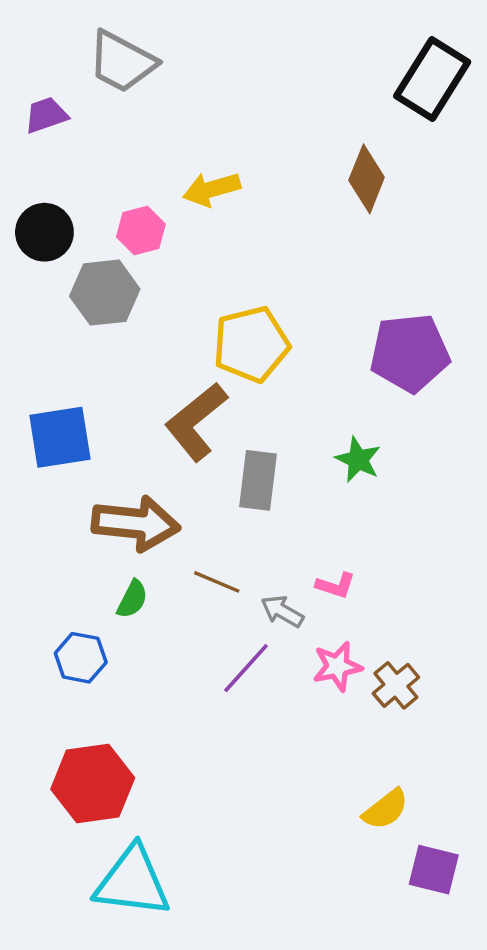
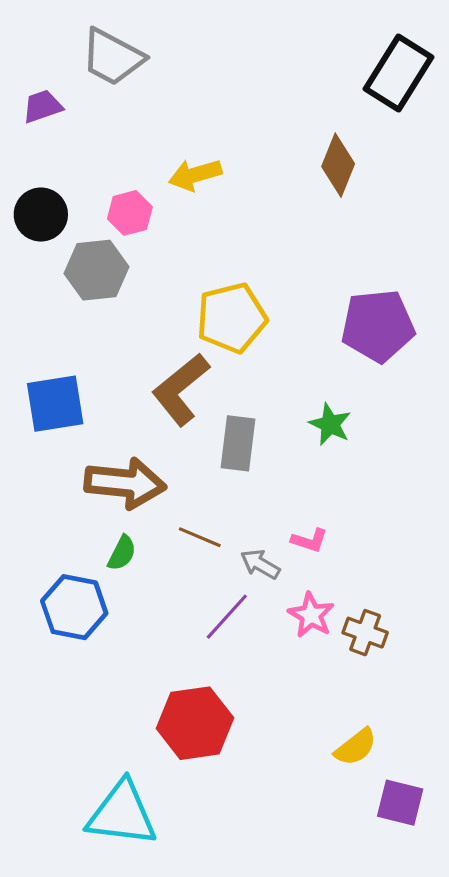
blue hexagon: (81, 658) -> (74, 607), size x1.4
pink star: (337, 666) -> (311, 615), turned -30
brown cross: (396, 685) -> (365, 633), turned -30
red hexagon: (93, 784) -> (195, 723), moved

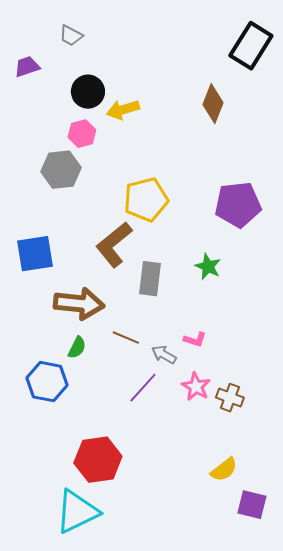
gray trapezoid: (112, 57) -> (71, 36), size x0.6
black circle: (41, 214) -> (88, 92), moved
red hexagon: (195, 723) -> (98, 460), moved
cyan triangle: (122, 814) -> (77, 512), turned -33

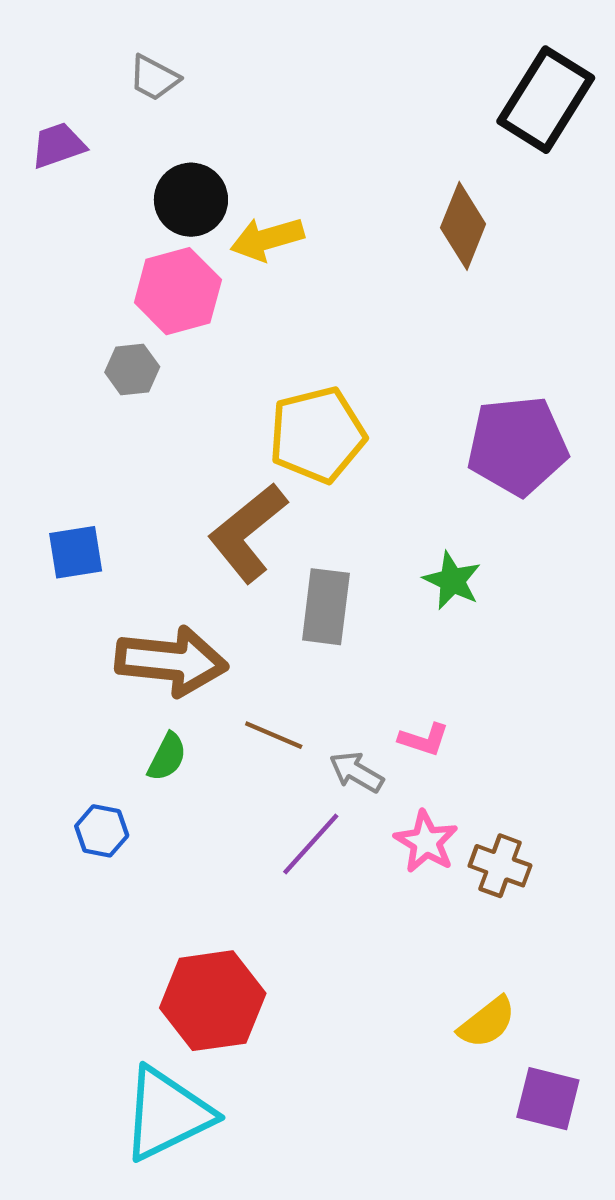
pink hexagon: (82, 134) -> (178, 291), size x1.4
gray hexagon: (61, 170) -> (132, 369), size x0.6
blue square: (35, 254) -> (76, 552), size x0.7
blue hexagon: (47, 382) -> (102, 831), size x0.6

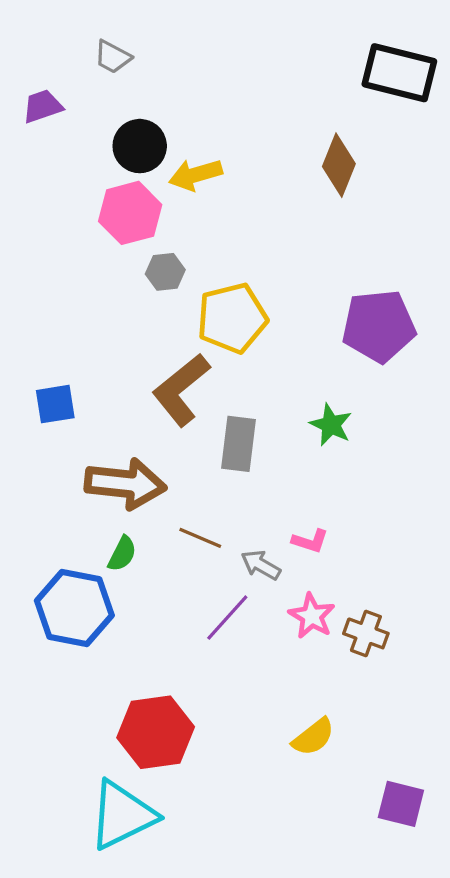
black rectangle: (546, 100) -> (399, 73), turned 72
gray hexagon: (132, 369) -> (165, 272), moved
blue hexagon: (102, 831) -> (74, 608), size x2.0
yellow semicircle: (487, 1022) -> (313, 737), moved

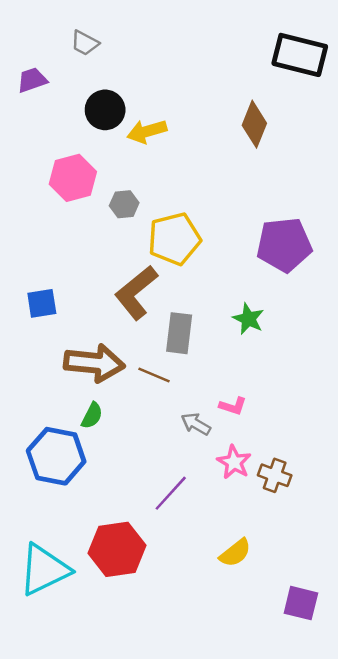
pink hexagon: (130, 213) -> (73, 178), moved
brown line: (200, 538) -> (154, 375), moved
purple line: (227, 618) -> (171, 493), moved
cyan triangle: (122, 815) -> (44, 570), moved

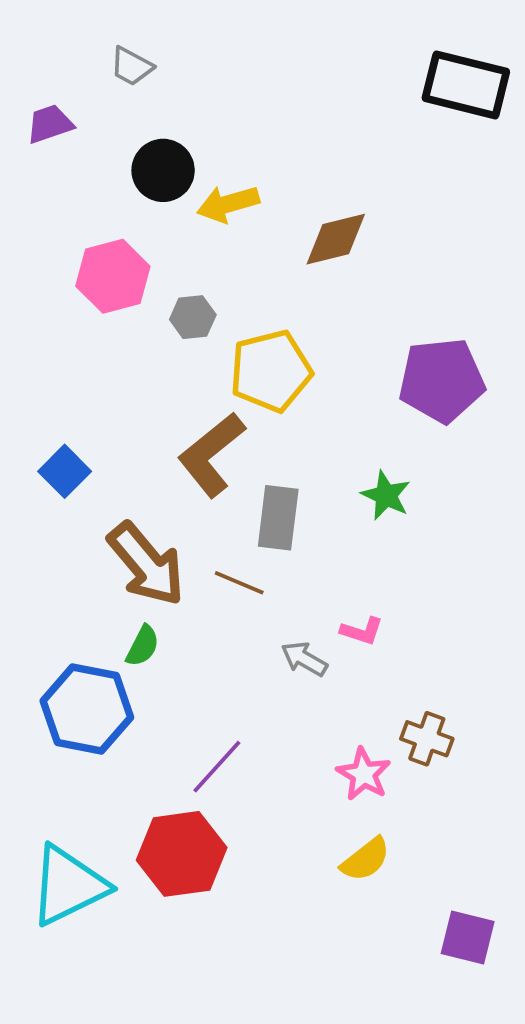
brown diamond: (254, 124) -> (336, 239), moved, turned 54
blue square: (42, 303) -> (65, 471), turned -36
brown arrow: (94, 363) -> (146, 564), turned 44
pink star: (234, 462) -> (364, 774), moved
purple line: (171, 493) -> (217, 767), moved

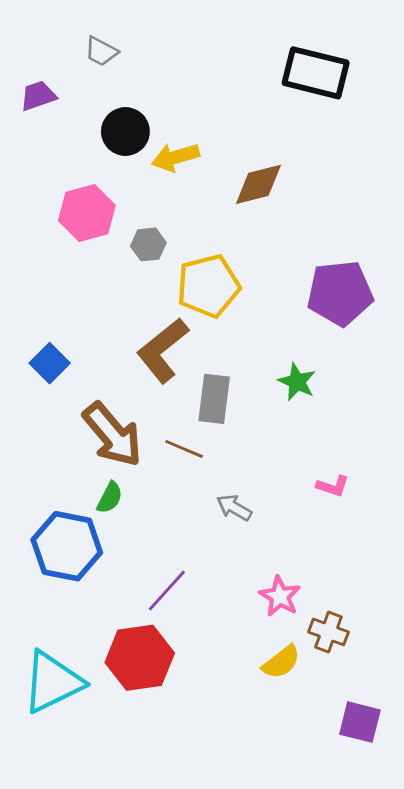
black rectangle: (466, 85) -> (316, 73), moved
pink L-shape: (362, 631) -> (333, 486), moved
brown cross: (427, 739) -> (328, 632), moved

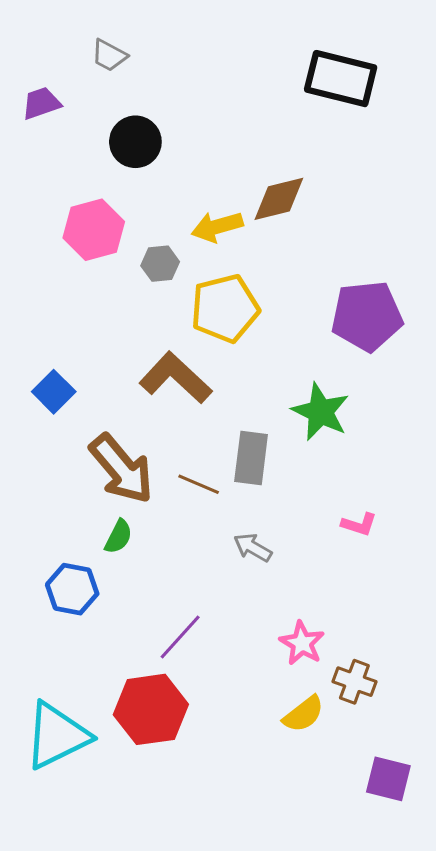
yellow arrow: (175, 157) -> (217, 227), moved
brown L-shape: (163, 350) -> (176, 378), turned 82
green star: (297, 382) -> (321, 412), size x1.4
gray rectangle: (214, 399) -> (251, 458), moved
blue hexagon: (67, 546) -> (72, 589), size x0.7

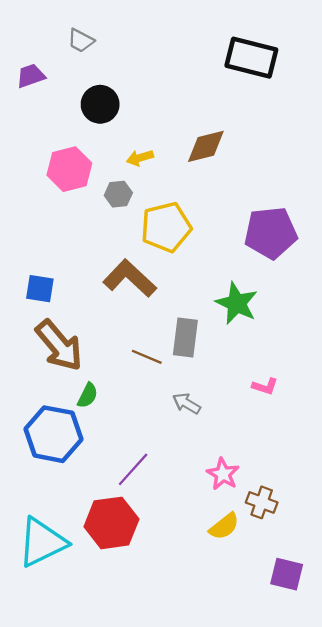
yellow arrow: (217, 227) -> (140, 158), moved, size x0.7
blue square: (54, 392) -> (40, 289), turned -36
brown arrow: (122, 469) -> (59, 345), moved
blue hexagon: (72, 589) -> (53, 434), size x1.5

